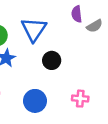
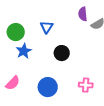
blue triangle: (34, 29) -> (47, 27), size x0.6

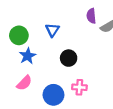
pink semicircle: (13, 83) -> (24, 83), moved
pink cross: (86, 85) -> (79, 87), moved

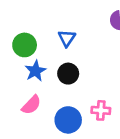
black circle: (69, 58) -> (68, 74), moved

